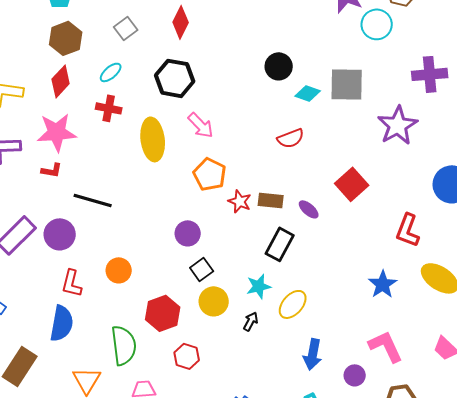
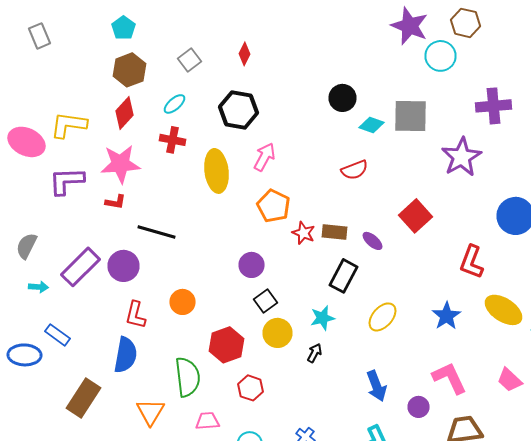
red diamond: (181, 22) -> (244, 54), size x0.7
pink arrow: (201, 125) -> (264, 157), turned -108
yellow ellipse: (293, 304) -> (382, 317), moved
blue arrow: (313, 354) -> (376, 386), turned -32

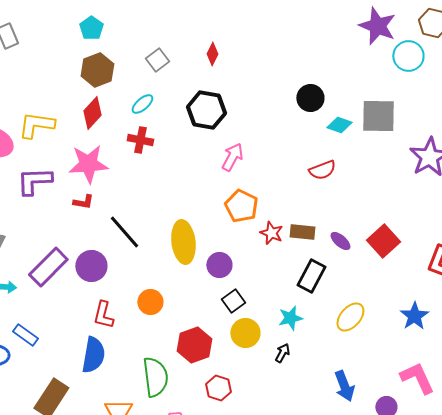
yellow ellipse: (216, 171) -> (183, 242), moved
red square: (416, 216) -> (383, 241), moved
black line: (156, 232) -> (124, 232), turned 33

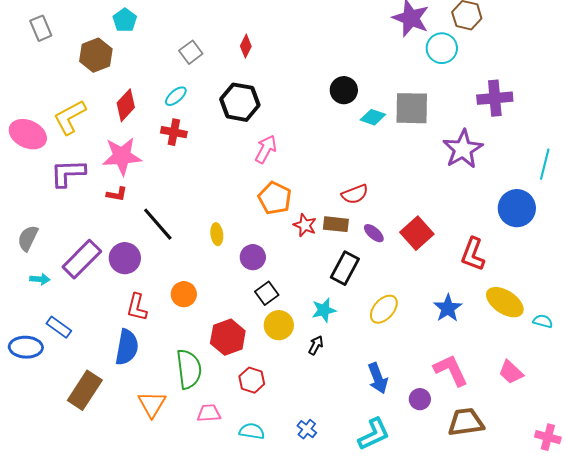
brown hexagon: (97, 70) -> (96, 55), moved
yellow L-shape: (36, 125) -> (70, 117), turned -36
red semicircle: (322, 170) -> (355, 194), moved
yellow ellipse: (183, 242) -> (217, 234), size x0.5

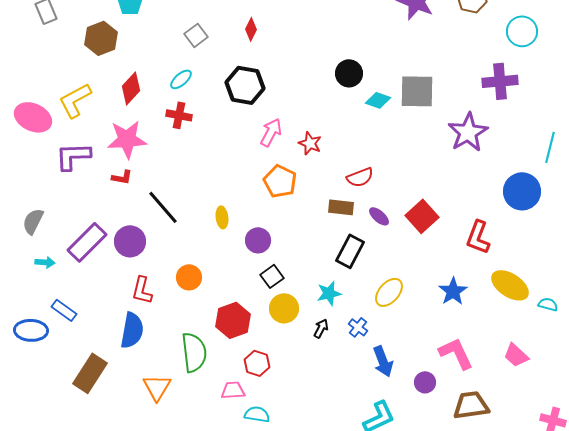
cyan circle: (442, 48) -> (522, 31), moved
red star: (305, 225) -> (310, 143), moved
pink trapezoid: (209, 413) -> (233, 390), moved
blue cross: (307, 429) -> (358, 327), moved

